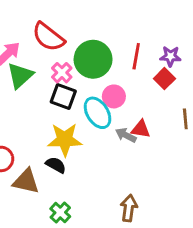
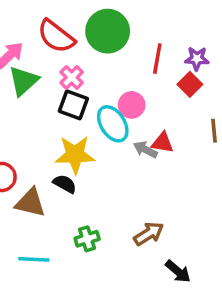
green circle: (93, 59) -> (108, 31), moved
brown arrow: (129, 208) -> (149, 234), turned 50
green cross: (60, 213) -> (87, 239), moved, turned 30

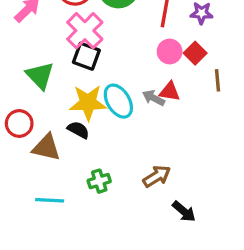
pink cross: (72, 77) -> (85, 31), size x1.6
green triangle: (24, 81) -> (40, 75), moved, turned -32
red square: (190, 84) -> (195, 53), moved
pink circle: (132, 105) -> (170, 51), moved
cyan ellipse: (113, 124) -> (118, 101), moved

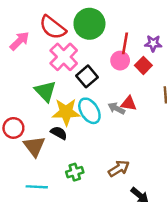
pink circle: (170, 51) -> (120, 61), moved
red square: (195, 53) -> (143, 65), moved
black square: (86, 56) -> (87, 76), moved, turned 30
green triangle: (40, 75) -> (45, 91), moved
brown triangle: (46, 147) -> (34, 146), turned 40

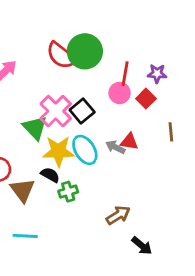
red semicircle: (53, 27) -> (61, 56), moved
pink cross: (64, 57) -> (56, 111), moved
green cross: (75, 172) -> (68, 192), moved

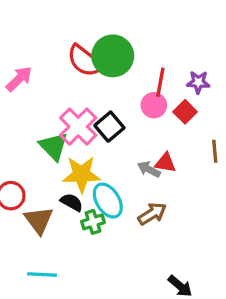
cyan ellipse: (85, 150) -> (108, 201), moved
brown arrow: (118, 215) -> (152, 214), moved

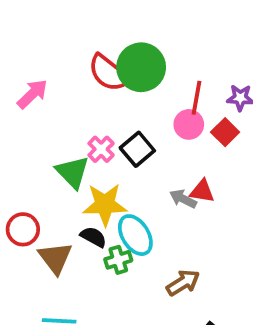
pink cross: (78, 127) -> (101, 149), size x0.6
brown arrow: (152, 214) -> (183, 283), moved

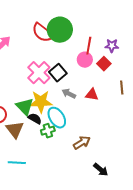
pink cross: (101, 149) -> (39, 73), size x1.6
green triangle: (72, 172) -> (25, 107), moved
gray arrow: (183, 199) -> (69, 94), moved

